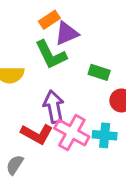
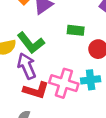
green L-shape: (51, 55) -> (31, 43), moved
purple arrow: (54, 107) -> (27, 66), moved

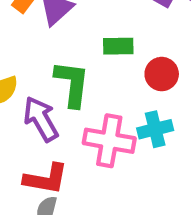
green L-shape: (31, 43) -> (72, 84), moved, turned -128
red L-shape: (36, 90) -> (46, 179), moved

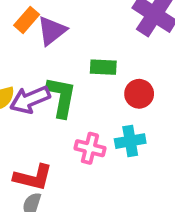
purple arrow: (41, 119) -> (30, 100), moved, turned -87
pink cross: (109, 141) -> (90, 148), size x0.7

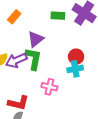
purple triangle: (52, 31) -> (36, 39), moved
green rectangle: (103, 67) -> (58, 16), moved
cyan cross: (130, 141) -> (75, 69), moved

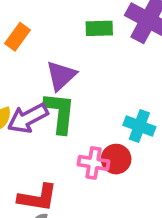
red circle: (76, 57) -> (116, 159), moved
cyan cross: (75, 69) -> (139, 126), turned 35

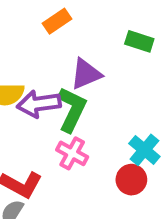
red circle: (116, 159) -> (131, 180), moved
pink cross: (94, 163) -> (72, 153), moved

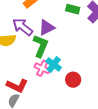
purple arrow: (39, 104) -> (23, 27), moved, turned 50
cyan cross: (144, 150) -> (54, 64), moved

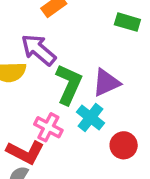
purple triangle: (47, 27) -> (106, 83), moved
pink cross: (42, 68) -> (48, 127), moved

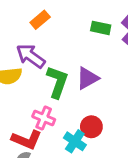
cyan cross: (90, 117) -> (75, 141), moved
red circle: (124, 145) -> (91, 127), moved

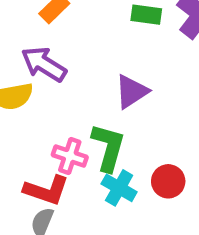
green L-shape: (57, 82) -> (108, 147), moved
red circle: (91, 127) -> (168, 181), moved

